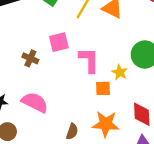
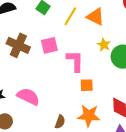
brown cross: (30, 58) -> (18, 45), moved, size x1.6
yellow star: (120, 72) -> (104, 45), moved

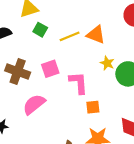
yellow line: (70, 16) -> (70, 36), turned 42
pink semicircle: (28, 97) -> (34, 104), moved, turned -60

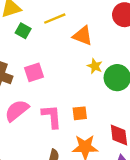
yellow line: (70, 36) -> (55, 19), moved
pink L-shape: (78, 83) -> (52, 116), moved

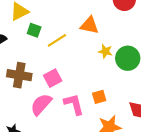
yellow line: (55, 19) -> (57, 40), moved
pink square: (34, 72) -> (53, 78), moved

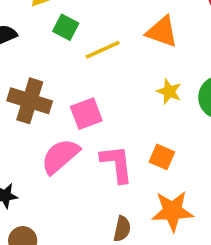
yellow star: (105, 51) -> (169, 91), moved
orange square: (99, 97) -> (162, 157), turned 32

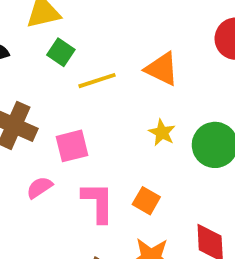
pink semicircle: (60, 156) -> (39, 187), size x0.6

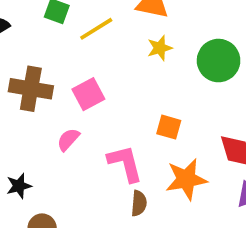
yellow star: (162, 133) -> (160, 48), moved, turned -30
pink L-shape: (98, 202) -> (125, 163), moved

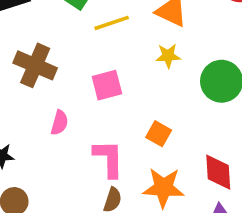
pink square: (88, 94) -> (107, 85), moved
pink semicircle: (68, 140) -> (59, 123), turned 140

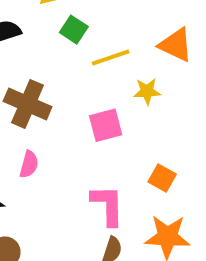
yellow star: (168, 56) -> (147, 91), moved
pink semicircle: (59, 123) -> (29, 164), moved

